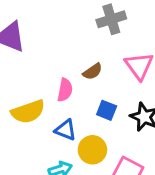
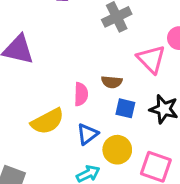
brown semicircle: (93, 71) -> (112, 82), moved, turned 48
blue triangle: (66, 130) -> (87, 134), turned -50

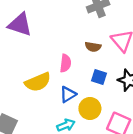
brown semicircle: (112, 82) -> (93, 47), moved

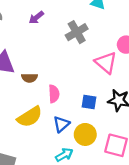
brown semicircle: (93, 47) -> (29, 78), moved

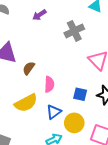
brown semicircle: (29, 78) -> (29, 68), turned 120

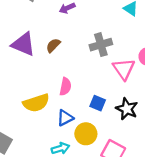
gray cross: (74, 31) -> (101, 45), moved
brown semicircle: (29, 68) -> (53, 45), moved

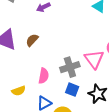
gray cross: (101, 45) -> (70, 67), moved
yellow semicircle: (36, 103) -> (19, 91), size x0.6

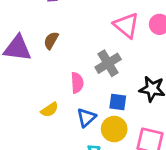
pink triangle: (94, 59) -> (126, 25), moved
blue square: (72, 90) -> (118, 102), moved

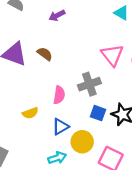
brown semicircle: (51, 40) -> (45, 54), turned 84
blue square: (118, 102) -> (98, 113), moved

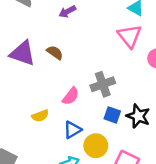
pink triangle: (112, 55) -> (130, 36), moved
pink semicircle: (59, 95) -> (71, 96), turned 30

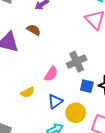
brown semicircle: (55, 53) -> (34, 30), moved

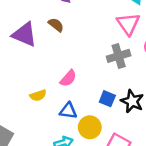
gray cross: (77, 62) -> (119, 56), moved
blue triangle: (55, 102) -> (68, 111), turned 35

